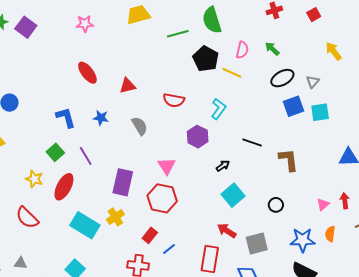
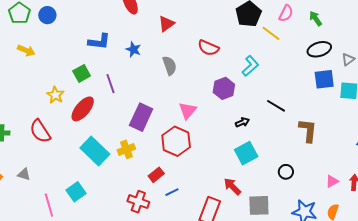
red triangle: (128, 86) -> (166, 24), turned -36
blue L-shape: (66, 117) -> (99, 42), turned 100

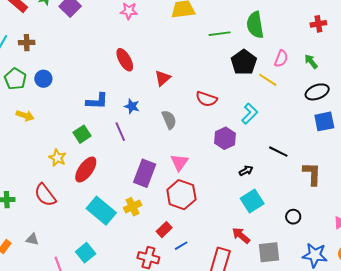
purple line: (110, 84) -> (120, 132), moved
pink triangle: (187, 111) -> (179, 162), moved

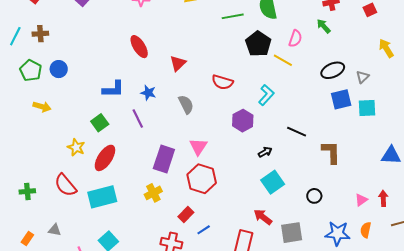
green arrow: (311, 61) -> (324, 26), moved
cyan rectangle: (101, 211) -> (102, 197), moved, turned -52

